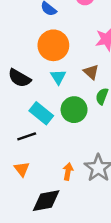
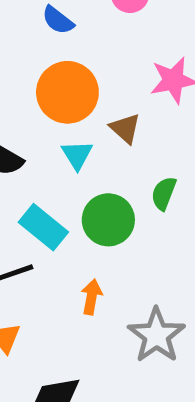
brown triangle: (91, 72) -> (125, 128), moved
orange arrow: (68, 172) -> (92, 297), moved

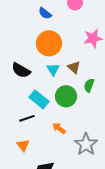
brown triangle: (125, 128) -> (74, 67), moved
orange arrow: (92, 297) -> (59, 128), turned -64

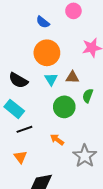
brown triangle: (74, 67) -> (72, 77), turned -40
cyan rectangle: (39, 99) -> (14, 109), moved

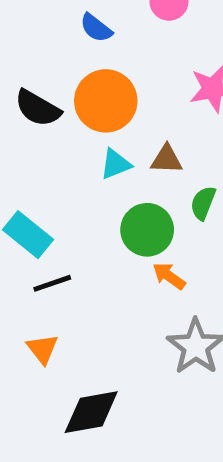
cyan triangle: (51, 79) -> (115, 164), turned 40
black semicircle: (18, 80) -> (38, 108), moved
orange arrow: (57, 140) -> (169, 276), moved

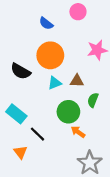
black semicircle: (38, 108) -> (21, 71), moved
black line: (52, 283) -> (38, 134), moved, turned 63
orange triangle: (43, 349) -> (21, 152), moved

